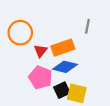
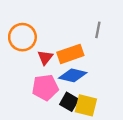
pink pentagon: (41, 77) -> (45, 87), turned -30
black square: (62, 90) -> (69, 102), turned -35

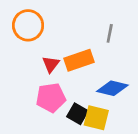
orange circle: (22, 37) -> (28, 25), moved
blue diamond: (73, 75) -> (112, 88), moved

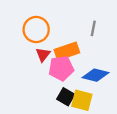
orange circle: (28, 25) -> (36, 30), moved
pink pentagon: (51, 98) -> (61, 68), moved

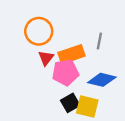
gray line: (93, 28) -> (99, 41), moved
black square: (66, 97) -> (70, 103), turned 30

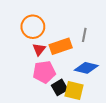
pink pentagon: (65, 73) -> (44, 72), moved

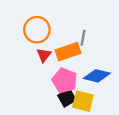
gray line: (84, 35) -> (83, 38), moved
pink pentagon: (44, 72) -> (65, 80), moved, turned 30

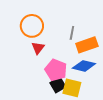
orange rectangle: (68, 52) -> (87, 45), moved

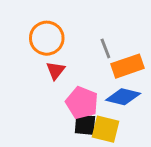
gray line: (72, 33) -> (105, 48), turned -32
black square: (58, 85) -> (85, 125), turned 35

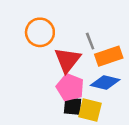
red triangle: (56, 70) -> (68, 60), moved, size x1.6

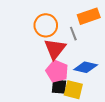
orange circle: (40, 32) -> (46, 25), moved
orange rectangle: (109, 56) -> (89, 16), moved

